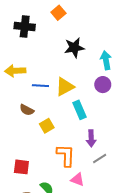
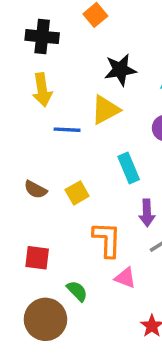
yellow arrow: (15, 71) -> (42, 90), moved, turned -96
yellow triangle: (65, 87) -> (105, 110), moved
brown semicircle: (27, 110) -> (35, 190), moved

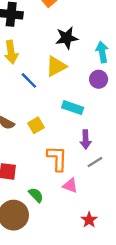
blue line: (67, 130) -> (29, 80), turned 42
cyan rectangle: (129, 168) -> (73, 108), turned -48

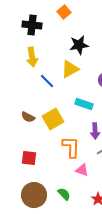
yellow square: (36, 125) -> (53, 119), size x1.5
green semicircle: (36, 195) -> (64, 194), moved

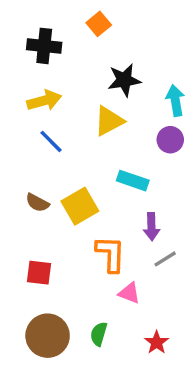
yellow arrow: (32, 57) -> (44, 101), turned -96
blue line: (47, 81) -> (51, 141), moved
green semicircle: (64, 194) -> (99, 334), turned -120

